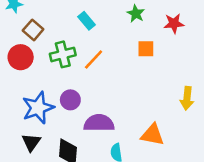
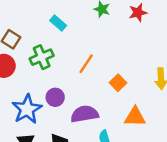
orange square: (146, 49) -> (118, 83), moved, turned -35
orange line: (94, 60) -> (86, 64), moved

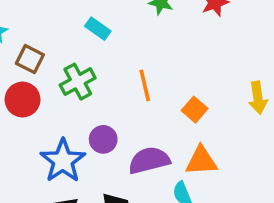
orange line: (86, 64) -> (145, 85), turned -42
orange triangle: (135, 117) -> (201, 161), moved

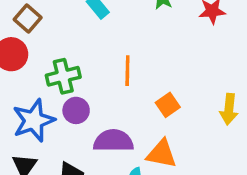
green cross: (78, 82) -> (63, 76), moved

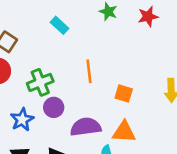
orange square: (168, 105) -> (124, 93), turned -30
blue star: (34, 121) -> (22, 120), size x0.7

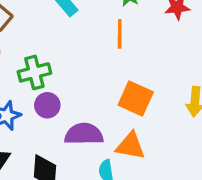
orange line: (89, 71) -> (120, 34), moved
orange square: (124, 93) -> (136, 98), size x1.5

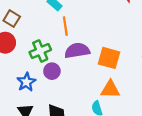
orange line: (120, 34) -> (65, 26), moved
purple semicircle: (84, 134) -> (77, 51), moved

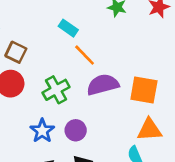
orange line: (65, 26) -> (85, 55), turned -30
purple circle: (52, 71) -> (76, 130), moved

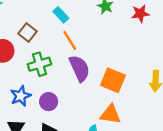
brown square: (16, 52) -> (28, 33), moved
purple semicircle: (103, 85) -> (79, 68), turned 68

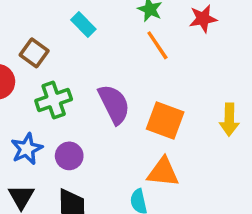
orange line: (70, 40) -> (157, 45), moved

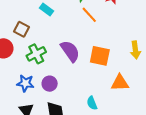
blue star: (27, 149) -> (25, 83), turned -30
orange triangle: (163, 172) -> (120, 83), moved

